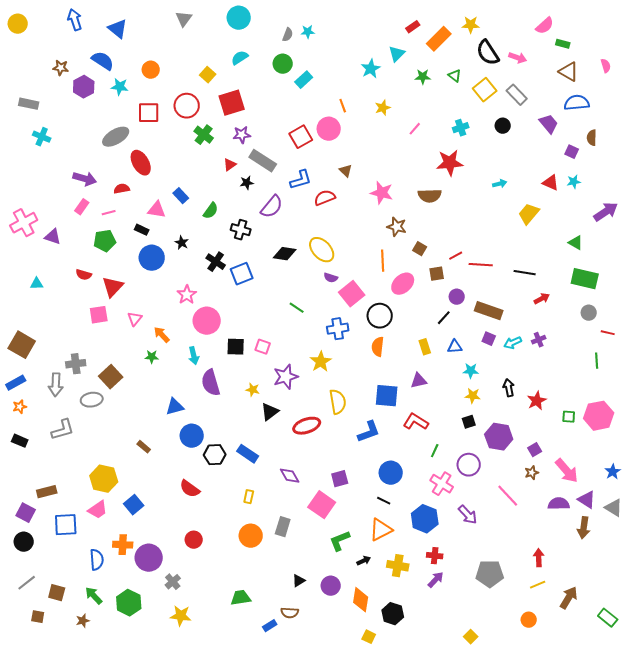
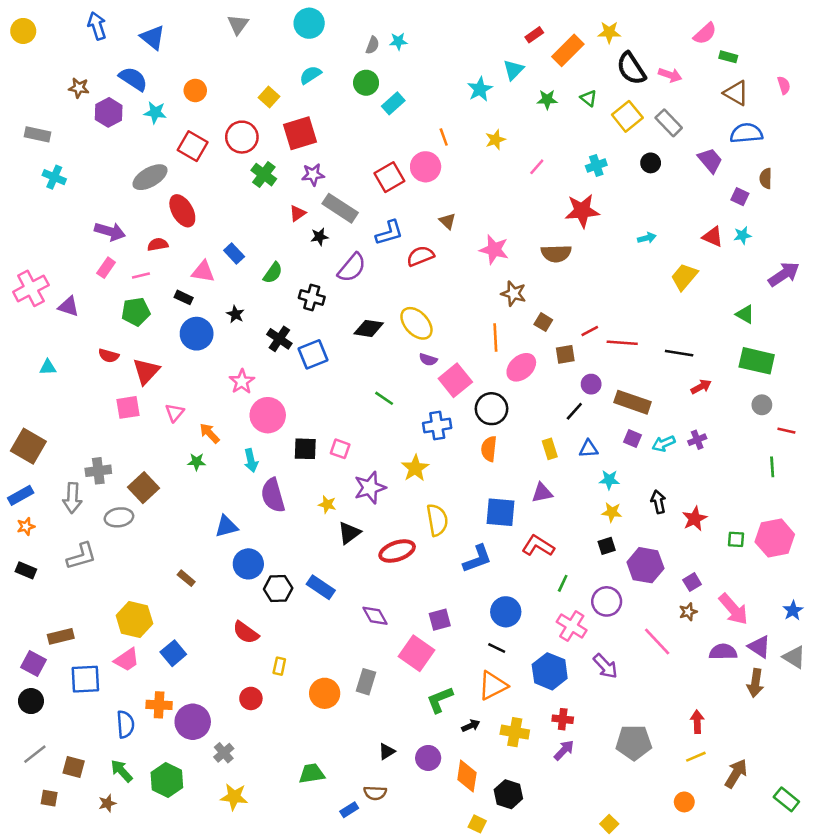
red square: (149, 113) -> (193, 146), turned 30
yellow rectangle: (249, 497) -> (279, 666), moved

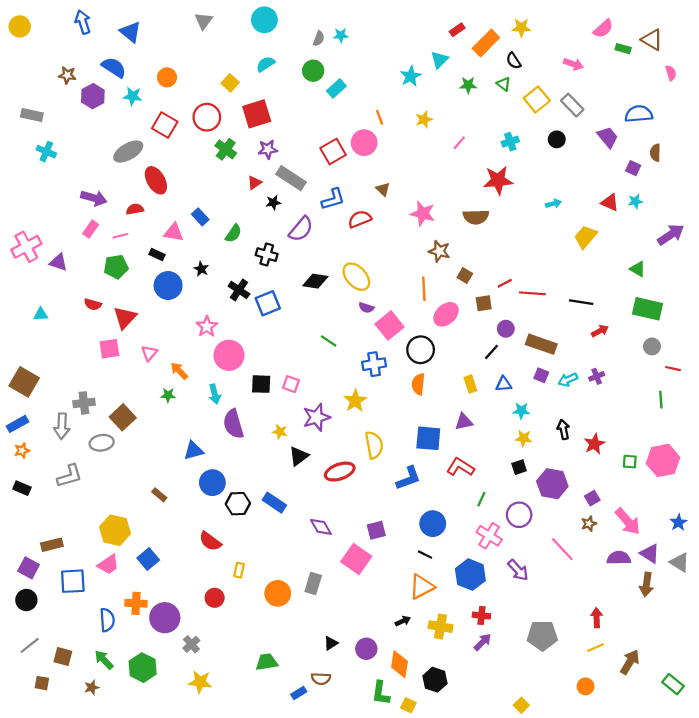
black semicircle: (631, 68) -> (514, 61), moved, size x0.6
brown triangle: (736, 93) -> (652, 40), moved
green L-shape: (440, 700) -> (381, 693), moved, turned -60

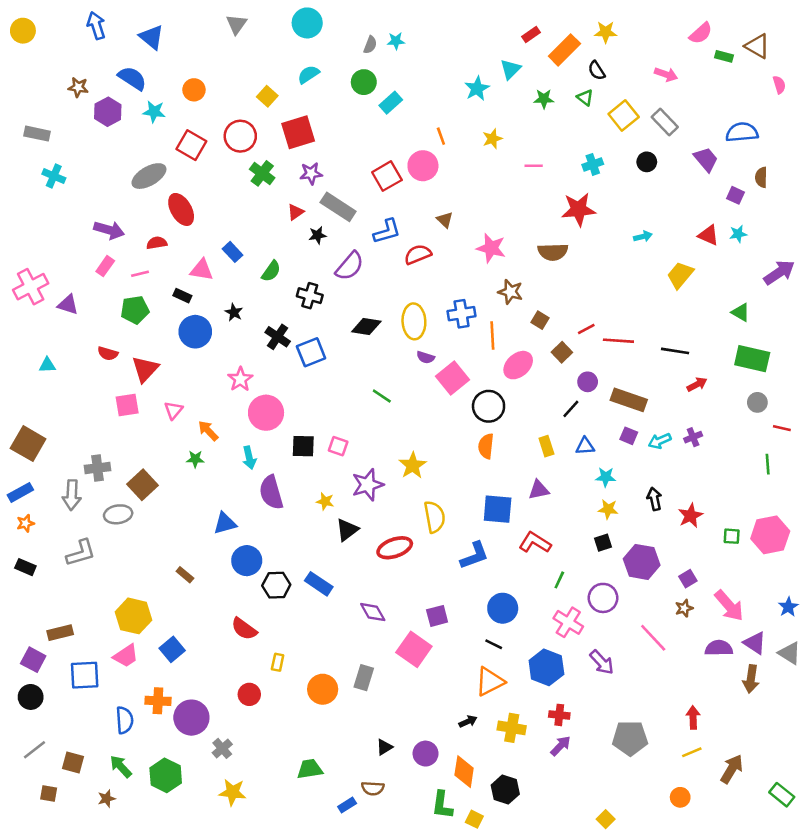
pink line: (459, 143) -> (534, 166), turned 48
yellow ellipse: (356, 277) -> (414, 321), turned 40
brown square: (484, 303) -> (562, 352), turned -35
blue cross: (374, 364) -> (462, 314), moved

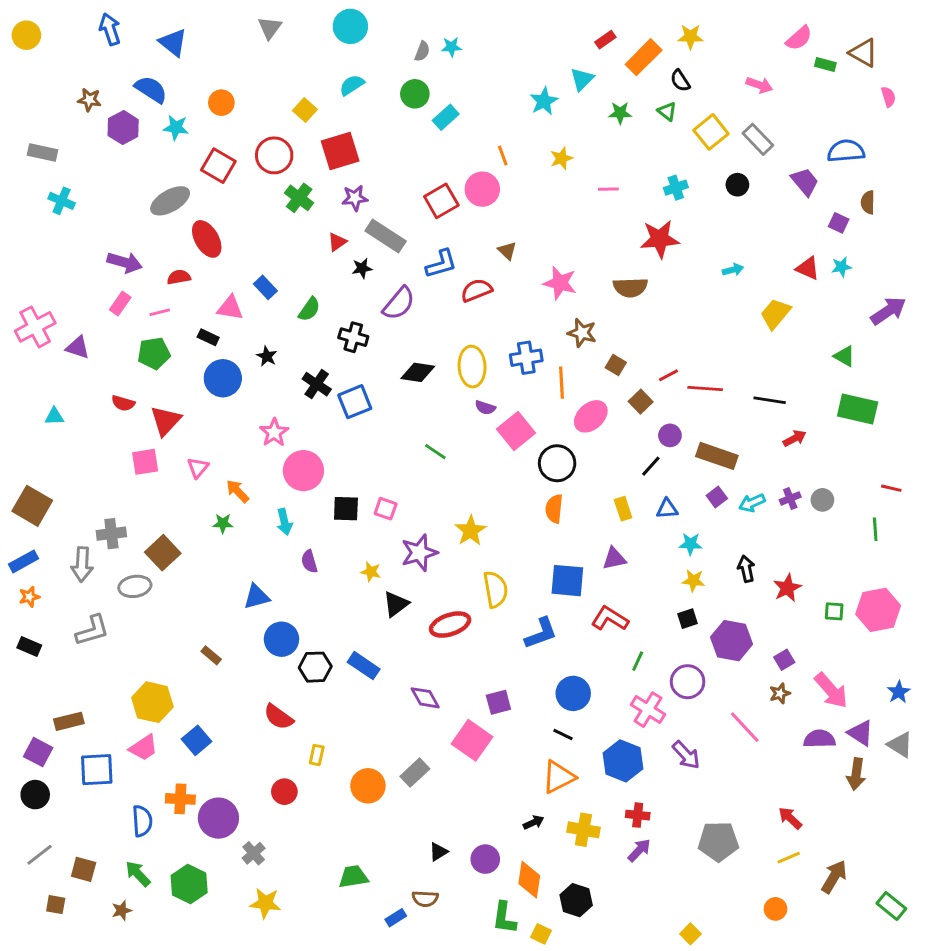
gray circle: (757, 402) -> (822, 500), moved
purple square: (629, 436) -> (717, 497), turned 30
purple semicircle: (271, 492) -> (309, 561), size x0.6
gray rectangle: (364, 678) -> (415, 773), turned 30
red arrow: (693, 718) -> (790, 818), turned -45

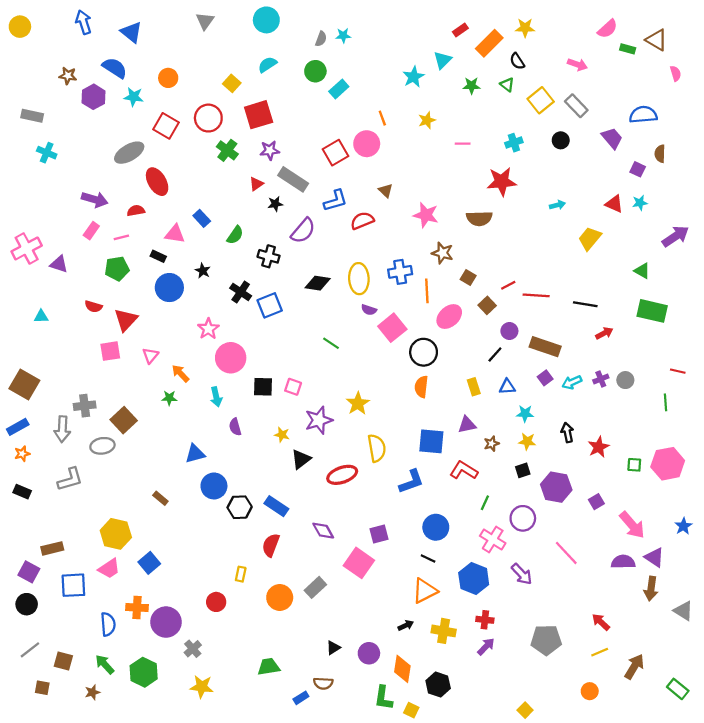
brown star: (780, 693) -> (492, 444), moved
red semicircle: (279, 717) -> (271, 545), moved, turned 75
gray triangle: (900, 745) -> (683, 611), moved

